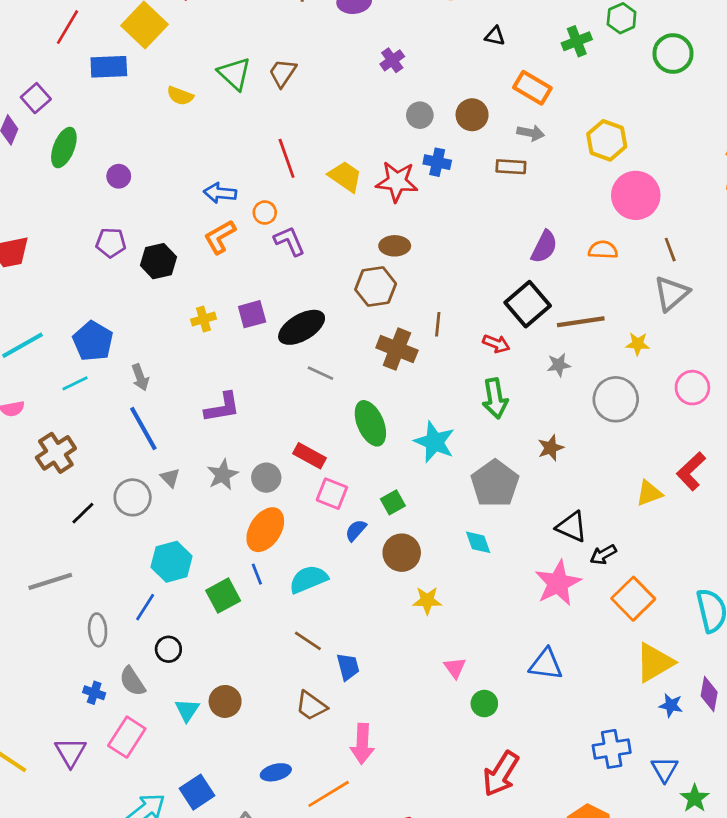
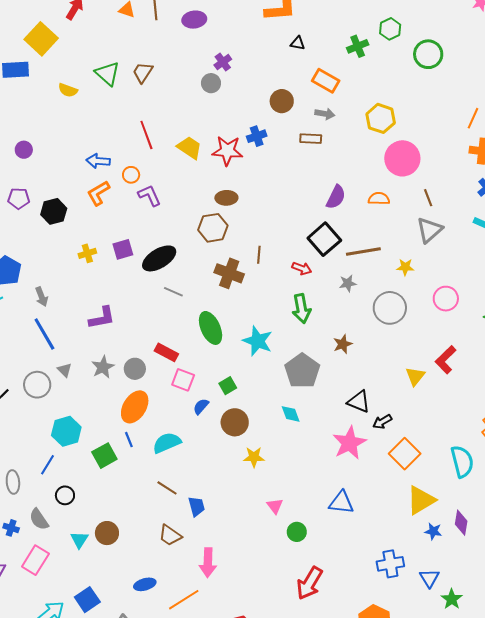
gray circle: (420, 115) -> (211, 83), moved
blue cross: (437, 162) -> (257, 136), turned -30
yellow triangle: (649, 493) -> (415, 376), turned -30

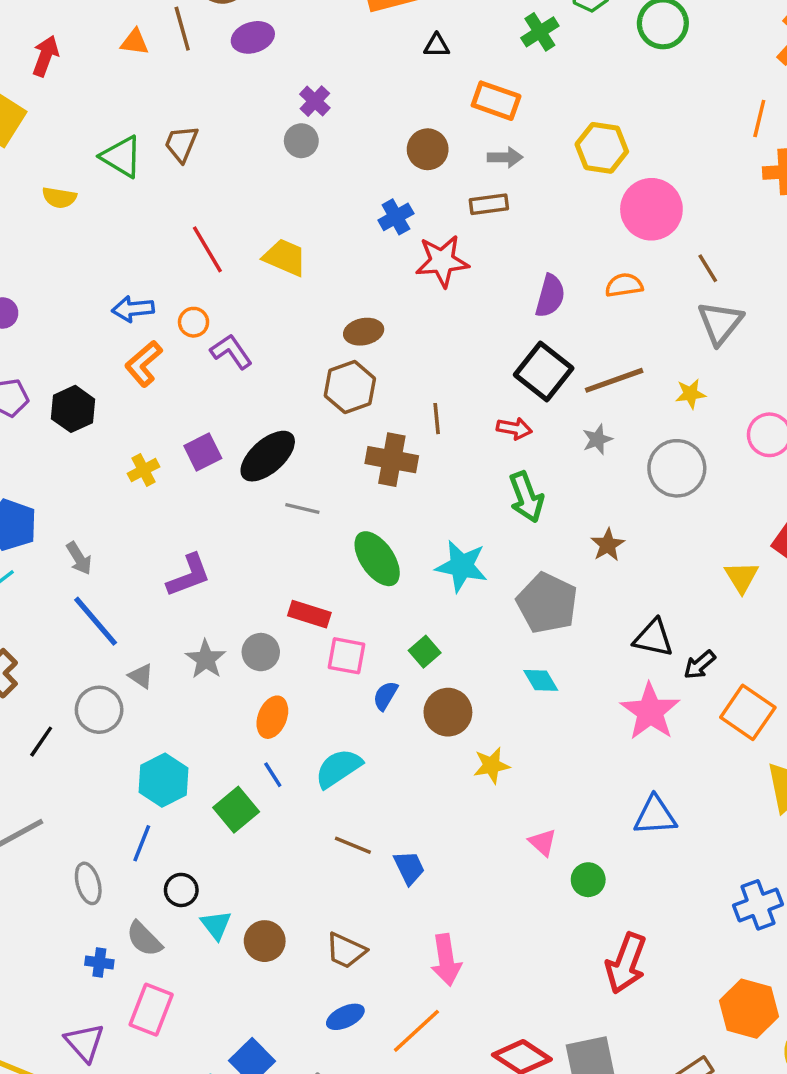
red star: (227, 151) -> (442, 261), moved
orange ellipse: (135, 407) -> (272, 717), size x0.7
brown trapezoid: (170, 535) -> (346, 951), moved
cyan triangle: (79, 540) -> (216, 925), moved

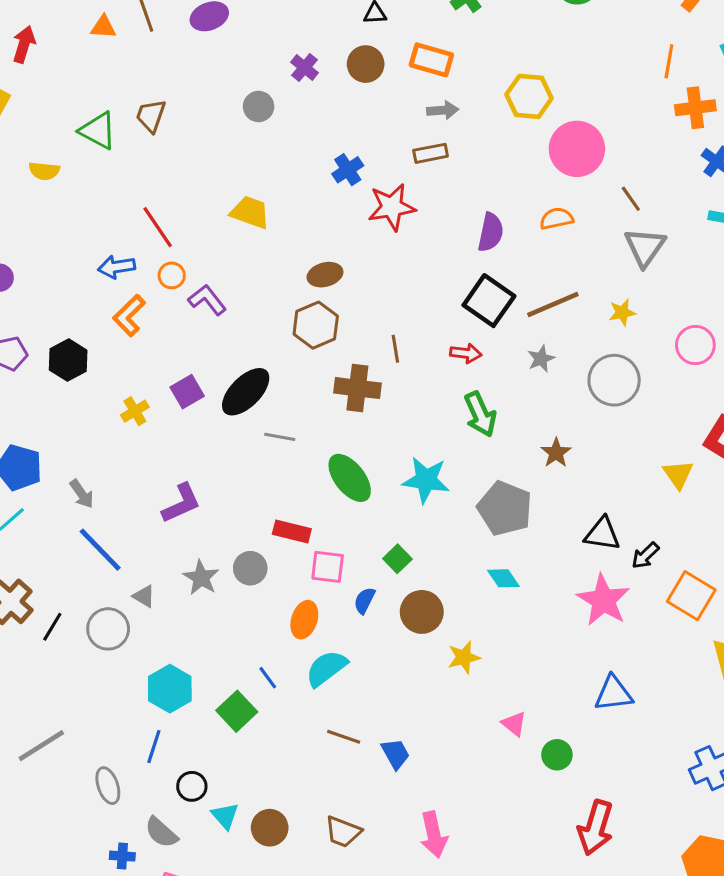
purple cross: (315, 101) -> (304, 67), moved
brown circle: (428, 149) -> (366, 64), moved
red line: (207, 249) -> (158, 227), moved
orange ellipse: (272, 717) -> (304, 620), moved
black line: (41, 742) -> (52, 627), moved

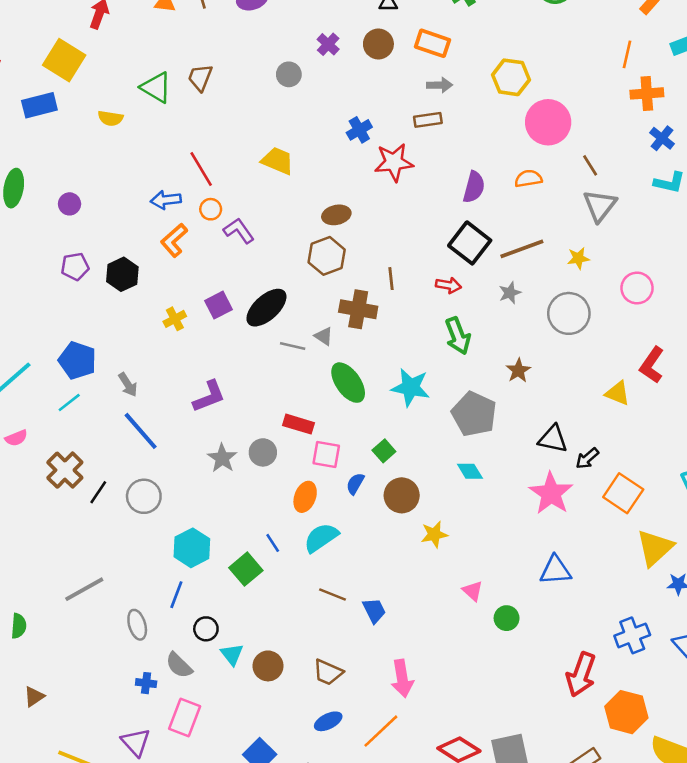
yellow triangle: (678, 474) -> (618, 393), turned -36
gray triangle: (144, 596) -> (324, 336), moved
red arrow: (596, 828) -> (581, 674), moved

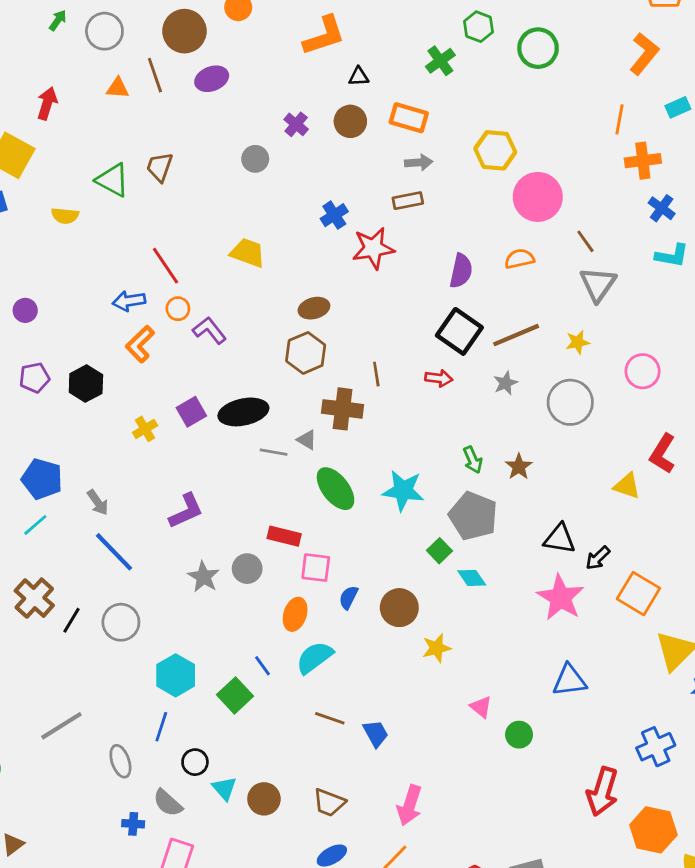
black ellipse: (266, 308) -> (243, 412), turned 33
green arrow: (458, 336) -> (473, 460), moved, size x0.7
green square: (384, 451) -> (439, 551), moved
pink arrow: (402, 678) -> (410, 805), turned 30

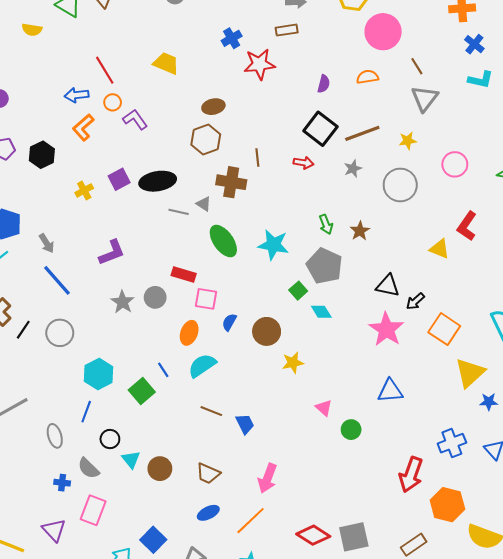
purple semicircle: (461, 271) -> (324, 84), size x0.7

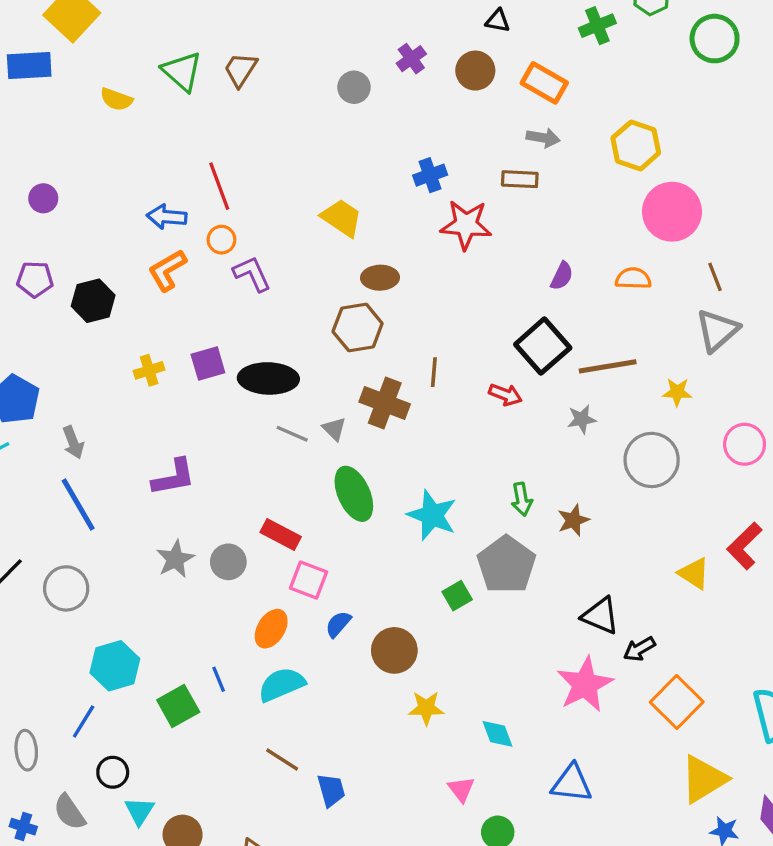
yellow trapezoid: (166, 63) -> (342, 218), moved
cyan diamond: (321, 312) -> (497, 734), moved

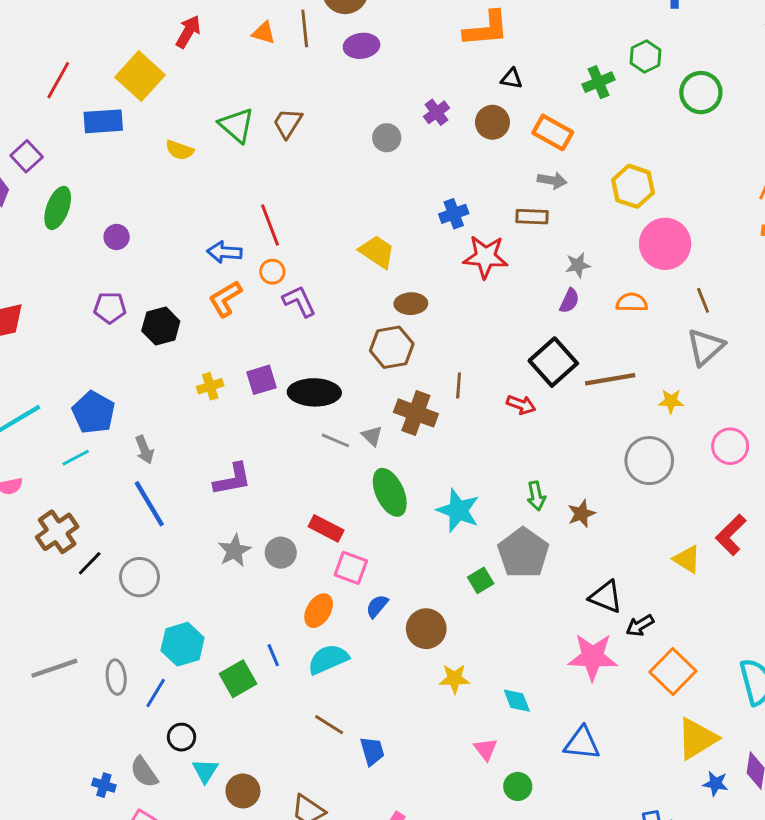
gray star: (582, 419) -> (578, 265), moved
pink star: (585, 684) -> (593, 657), turned 30
gray ellipse: (26, 750) -> (116, 677), moved

